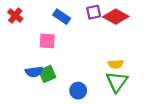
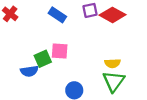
pink square: (47, 41) -> (60, 51), moved
green square: (47, 74) -> (43, 59), moved

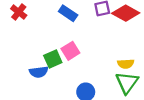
pink square: (60, 51) -> (70, 51), turned -36

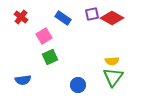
pink square: (70, 51) -> (44, 36), moved
blue semicircle: (39, 72) -> (23, 80), moved

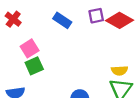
pink square: (44, 36) -> (30, 48), moved
green square: (50, 57) -> (34, 66), moved

